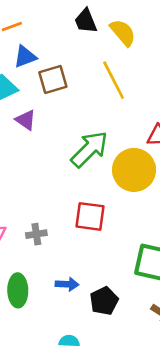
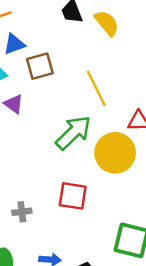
yellow line: (114, 80) -> (96, 88), moved

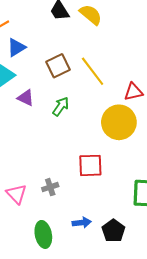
brown square: (40, 66) -> (58, 66), moved
green arrow: (73, 132) -> (61, 106), moved, size x0.6

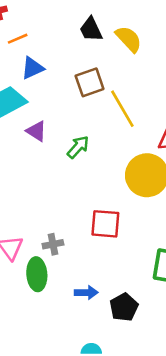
brown square: (58, 66) -> (90, 82), moved
green ellipse: (43, 234) -> (37, 274), moved

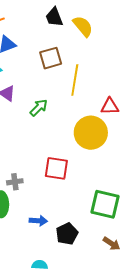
yellow line: (122, 109) -> (75, 80), turned 36

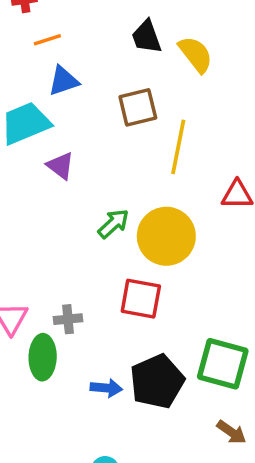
green arrow: (39, 108) -> (113, 224), moved
yellow circle: (91, 133) -> (166, 236), moved
black pentagon: (67, 234) -> (157, 381), moved, size x1.4

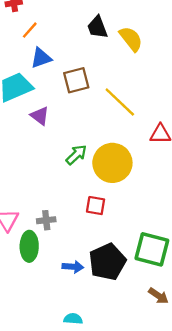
orange line: (47, 40) -> (30, 30), turned -30
brown square: (138, 107) -> (76, 80), moved
yellow line: (178, 147) -> (120, 102), turned -57
red square: (141, 299) -> (96, 206), size x0.7

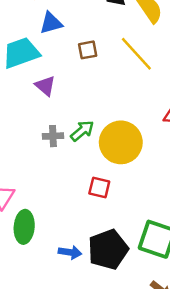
brown square: (76, 80) -> (88, 50), size x0.7
yellow line: (120, 102) -> (136, 54), moved
gray cross: (46, 220) -> (53, 136), moved

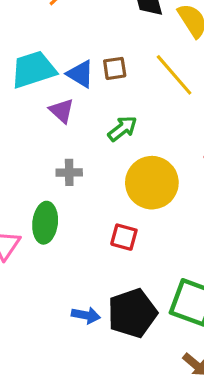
blue triangle: (51, 23) -> (80, 74), moved, turned 45
green arrow: (82, 131) -> (122, 129), moved
green ellipse: (24, 227) -> (45, 223), moved

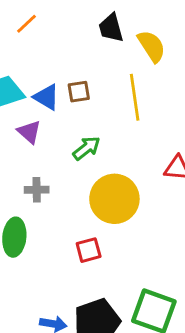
yellow line: (174, 75) -> (135, 97), turned 33
red square: (124, 237) -> (89, 250), turned -30

